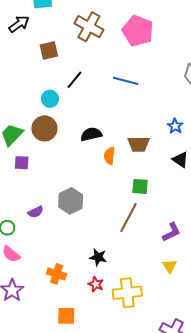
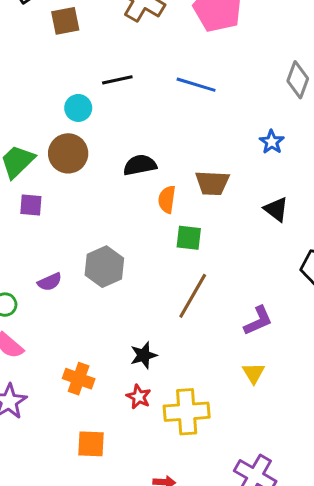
brown square: (49, 51) -> (65, 21), moved
black line: (75, 80) -> (117, 80), turned 36
blue star: (175, 126) -> (272, 142), moved
green square: (140, 186) -> (189, 238), moved
black star: (98, 257) -> (144, 355), turned -30

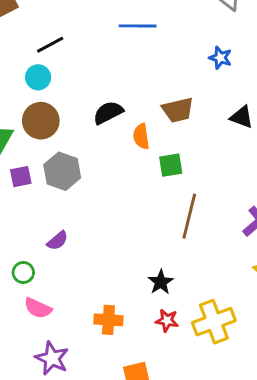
black line: (117, 80) -> (50, 45), moved
gray hexagon: (104, 267) -> (62, 171), moved

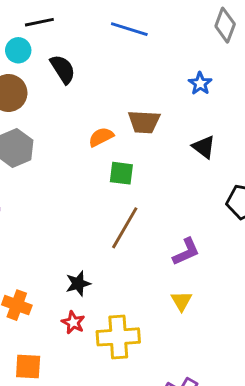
black semicircle: (108, 113) -> (63, 69), moved, turned 68
orange semicircle: (141, 136) -> (101, 137), turned 55

